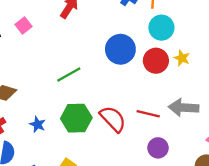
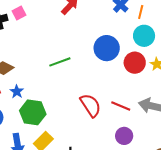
pink square: (23, 26) -> (19, 13), moved
green hexagon: (76, 118) -> (33, 112), moved
blue star: (37, 124) -> (17, 92), moved

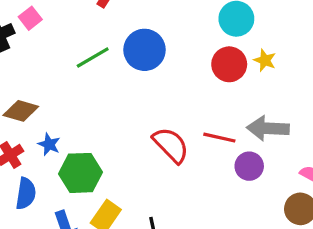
blue circle: (107, 48) -> (144, 50), moved
green line: (60, 62) -> (93, 57), moved
purple circle: (124, 136) -> (249, 166), moved

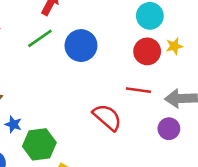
green line: (93, 57) -> (40, 38), moved
yellow star: (265, 60) -> (174, 46), turned -30
red line: (219, 138) -> (138, 90), moved

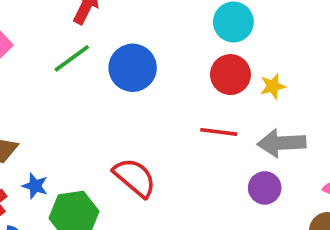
yellow star: (174, 46) -> (273, 86), moved
red semicircle: (107, 117) -> (135, 178), moved

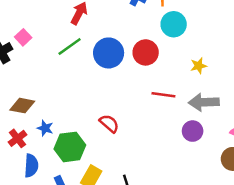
red circle: (230, 75) -> (146, 52), moved
red semicircle: (135, 178) -> (109, 123), size x0.7

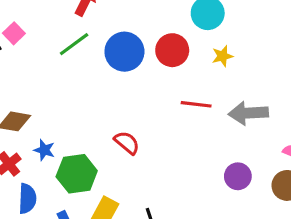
yellow star: (199, 66) -> (222, 56), moved
purple circle: (193, 131) -> (238, 176), moved

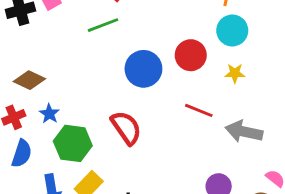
blue circle: (124, 52) -> (143, 69), moved
red semicircle: (127, 143) -> (126, 128), size x1.4

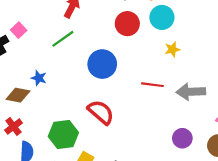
red circle: (191, 55) -> (127, 24), moved
blue star: (49, 114) -> (39, 78), moved

